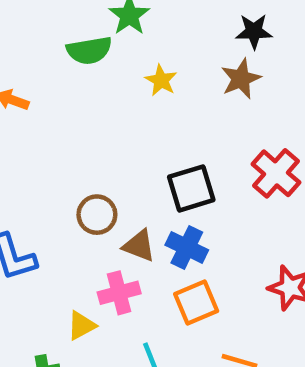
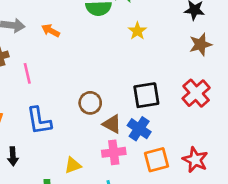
brown star: (241, 79) -> (200, 44), moved
pink cross: (119, 293) -> (114, 152), moved
orange square: (196, 302) -> (157, 160), moved

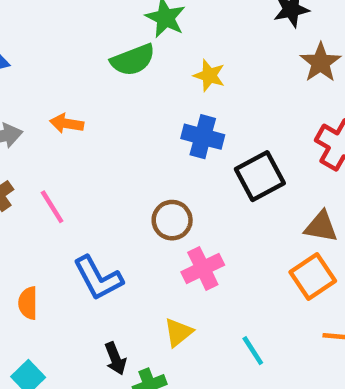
brown triangle: (112, 124) -> (321, 227), moved
blue cross: (139, 129) -> (203, 137), moved
pink cross: (114, 152) -> (203, 268), moved
black arrow: (13, 156) -> (115, 359), moved

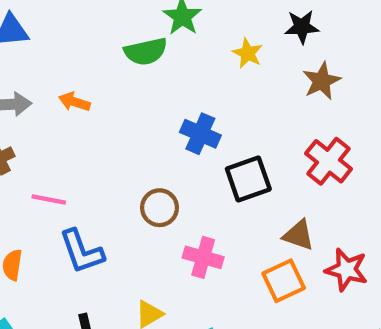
yellow star: (209, 76) -> (248, 53), moved
pink line: (52, 207) -> (49, 200), moved, turned -56
pink cross: (203, 268) -> (203, 257), moved, turned 33

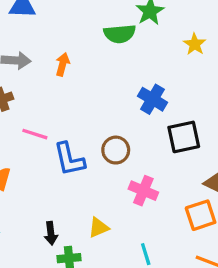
orange arrow: (74, 102) -> (63, 64), turned 80
blue L-shape: (82, 251) -> (69, 159), moved

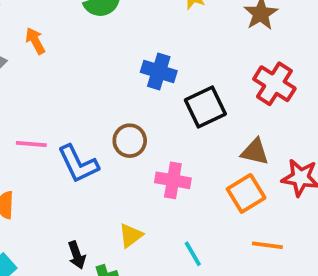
orange arrow: (63, 64) -> (35, 41), moved, turned -30

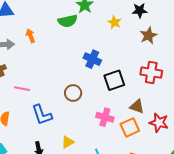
red cross: (274, 84) -> (151, 73), turned -30
blue L-shape: (78, 164) -> (42, 115), moved
pink cross: (173, 180) -> (105, 117), moved

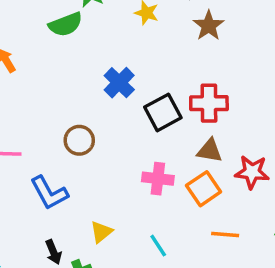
blue cross: (92, 59) -> (119, 83), turned 30
red cross: (151, 73) -> (209, 103), moved
brown circle: (73, 93) -> (79, 140), moved

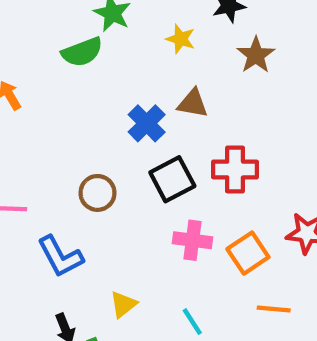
red cross: (209, 103) -> (235, 170), moved
black square: (163, 112) -> (172, 179), moved
brown triangle: (210, 151) -> (193, 103), moved

